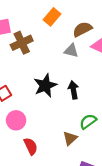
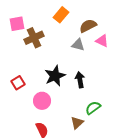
pink circle: (16, 120) -> (42, 101), moved

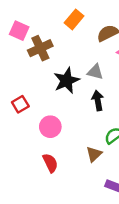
pink square: (17, 24) -> (19, 31), turned 35
gray triangle: (78, 45) -> (95, 72), moved
black star: (55, 76) -> (67, 81), moved

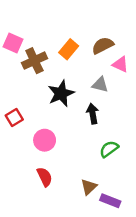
orange rectangle: (74, 19) -> (69, 49), moved
gray triangle: (95, 72) -> (100, 85), moved
brown triangle: (94, 154) -> (89, 187), moved

